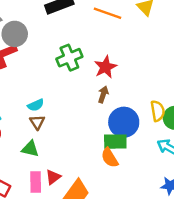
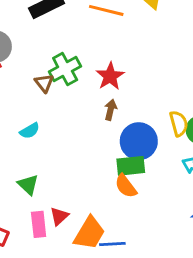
brown triangle: (37, 122) -> (44, 83), moved
green triangle: (30, 149) -> (28, 185), turned 36

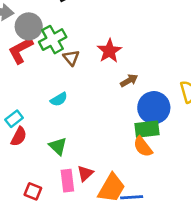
green cross: (65, 69) -> (53, 40), moved
red star: (110, 76) -> (109, 51), moved
brown arrow: (111, 110) -> (129, 81), turned 48

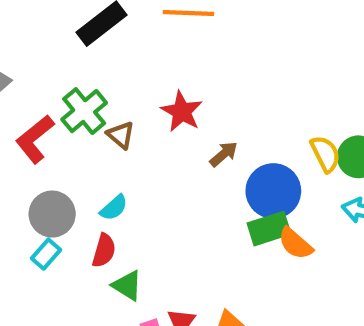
gray circle: (29, 26) -> (52, 214), moved
red semicircle: (19, 137) -> (104, 251), moved
orange semicircle: (143, 147) -> (295, 243), moved

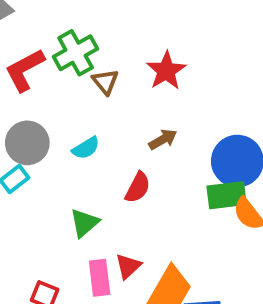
brown arrow: (224, 154) -> (163, 139), moved
red semicircle: (104, 251) -> (138, 187), moved
green triangle: (127, 286) -> (84, 223), turned 36

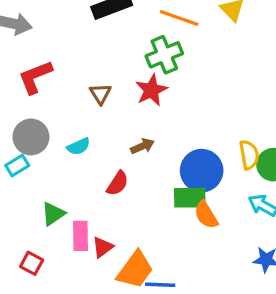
green cross: (76, 53) -> (164, 55), moved
green triangle: (84, 223) -> (53, 214), moved
pink rectangle: (100, 278) -> (81, 236), moved

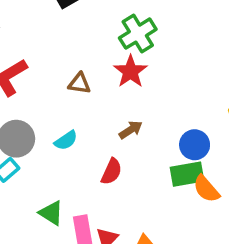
brown triangle: (100, 94) -> (79, 83), turned -40
blue circle: (202, 171) -> (195, 145), size x0.7
green triangle: (53, 214) -> (51, 213), turned -44

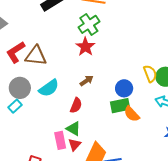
brown triangle: (79, 83) -> (36, 56), moved, size x1.6
cyan semicircle: (66, 140) -> (49, 88), size x1.5
green triangle: (51, 213) -> (73, 129), moved

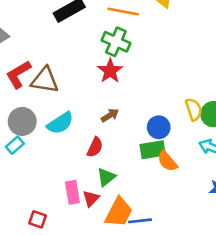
green cross: (89, 24) -> (116, 42), turned -35
green triangle: (73, 129) -> (106, 177), moved, turned 49

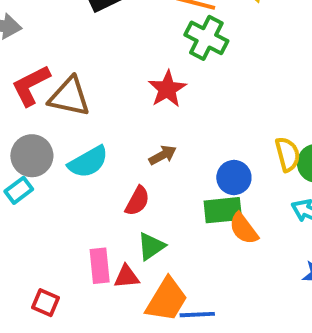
green cross: (116, 42) -> (206, 38), moved
red triangle: (91, 198) -> (127, 277), turned 36

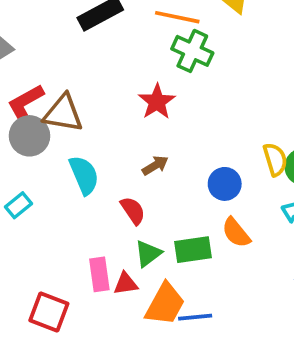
gray circle: (32, 156) -> (29, 136), moved
cyan semicircle: (88, 162) -> (84, 175), turned -81
red semicircle: (137, 201) -> (133, 210), turned -60
green rectangle: (223, 210) -> (193, 250), moved
red square: (46, 303) -> (49, 312), size x1.5

